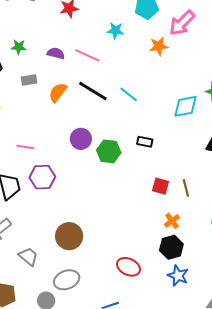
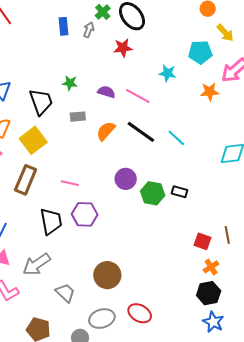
black rectangle: (145, 142) -> (179, 192), moved
red square: (160, 186) -> (202, 241), moved
red ellipse: (128, 267) -> (140, 313), moved

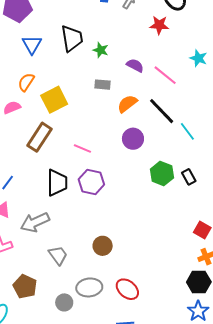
black trapezoid: (41, 102) -> (72, 38), moved
cyan line: (176, 138) -> (187, 131), moved
purple circle: (126, 179) -> (133, 139), moved
black rectangle: (179, 192) -> (189, 177), turned 35
brown circle: (107, 275) -> (103, 246), size x0.7

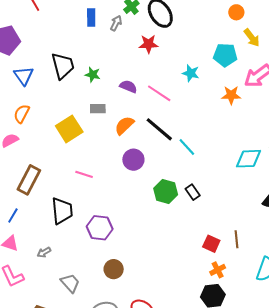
yellow square: (54, 100) -> (69, 129), moved
brown rectangle: (39, 137) -> (29, 180), moved
purple hexagon: (91, 182) -> (100, 228), moved
gray arrow: (35, 222) -> (44, 252), size x0.5

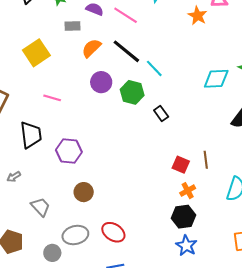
orange star: (231, 95) -> (198, 16), turned 30
gray rectangle: (98, 109) -> (72, 26), moved
green hexagon: (166, 191) -> (132, 92), moved

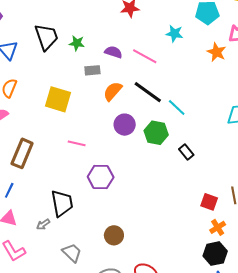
yellow square: (36, 53) -> (58, 99), turned -36
black trapezoid: (31, 135) -> (62, 203), moved
purple hexagon: (69, 151) -> (101, 177), moved

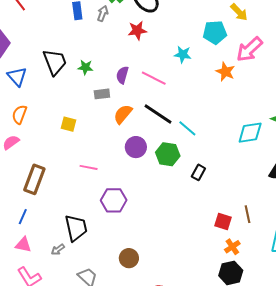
purple semicircle: (113, 52) -> (122, 75), turned -90
yellow square: (58, 99) -> (69, 124), size x0.6
black rectangle: (186, 152) -> (198, 172), turned 70

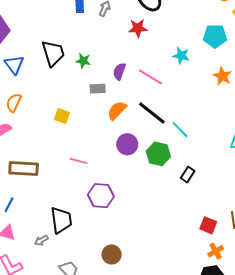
brown rectangle: (34, 179) -> (24, 169), turned 68

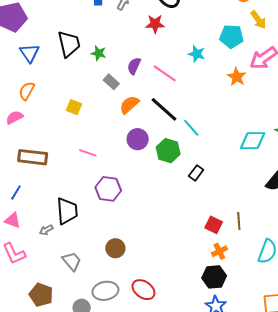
gray rectangle: (98, 89) -> (111, 82), turned 42

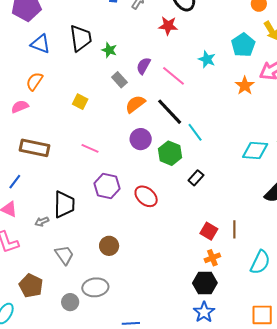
cyan pentagon: (232, 36) -> (243, 45), turned 30
blue triangle: (30, 53) -> (40, 44), turned -40
red ellipse: (143, 290) -> (146, 196), moved

